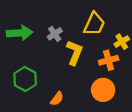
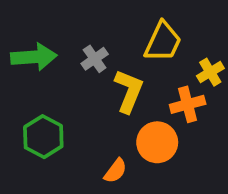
orange circle: (103, 90) -> (157, 142), moved
orange semicircle: (57, 99) -> (115, 171), moved

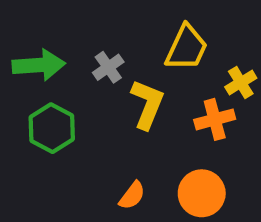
green hexagon: (43, 137) -> (52, 128), moved
orange circle: (157, 142) -> (202, 193), moved

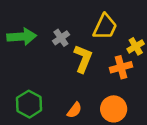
green hexagon: (52, 128) -> (29, 104), moved

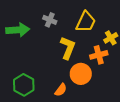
gray cross: (61, 38) -> (50, 20), moved, turned -32
orange circle: (114, 109) -> (81, 74), moved

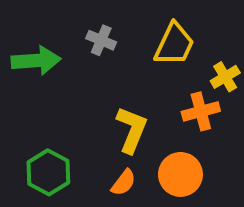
yellow L-shape: (68, 48) -> (132, 130), moved
orange circle: (81, 74) -> (180, 174), moved

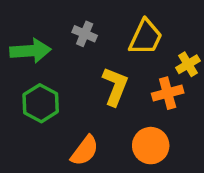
yellow L-shape: (132, 130) -> (115, 86), moved
green hexagon: (48, 172) -> (41, 103), moved
orange semicircle: (124, 183) -> (85, 151), moved, size x1.4

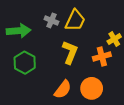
yellow trapezoid: (146, 37) -> (75, 20), moved
orange semicircle: (85, 151) -> (63, 89), moved

